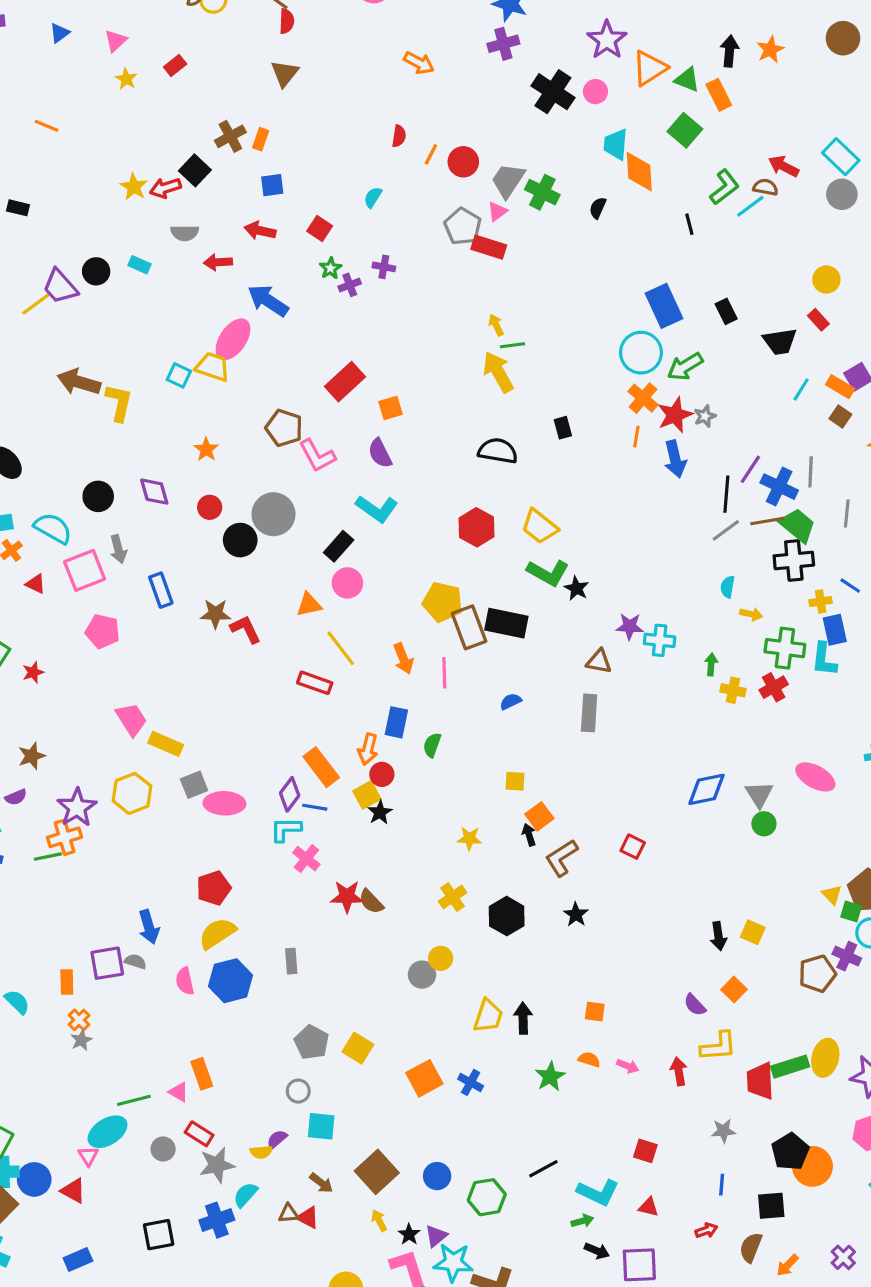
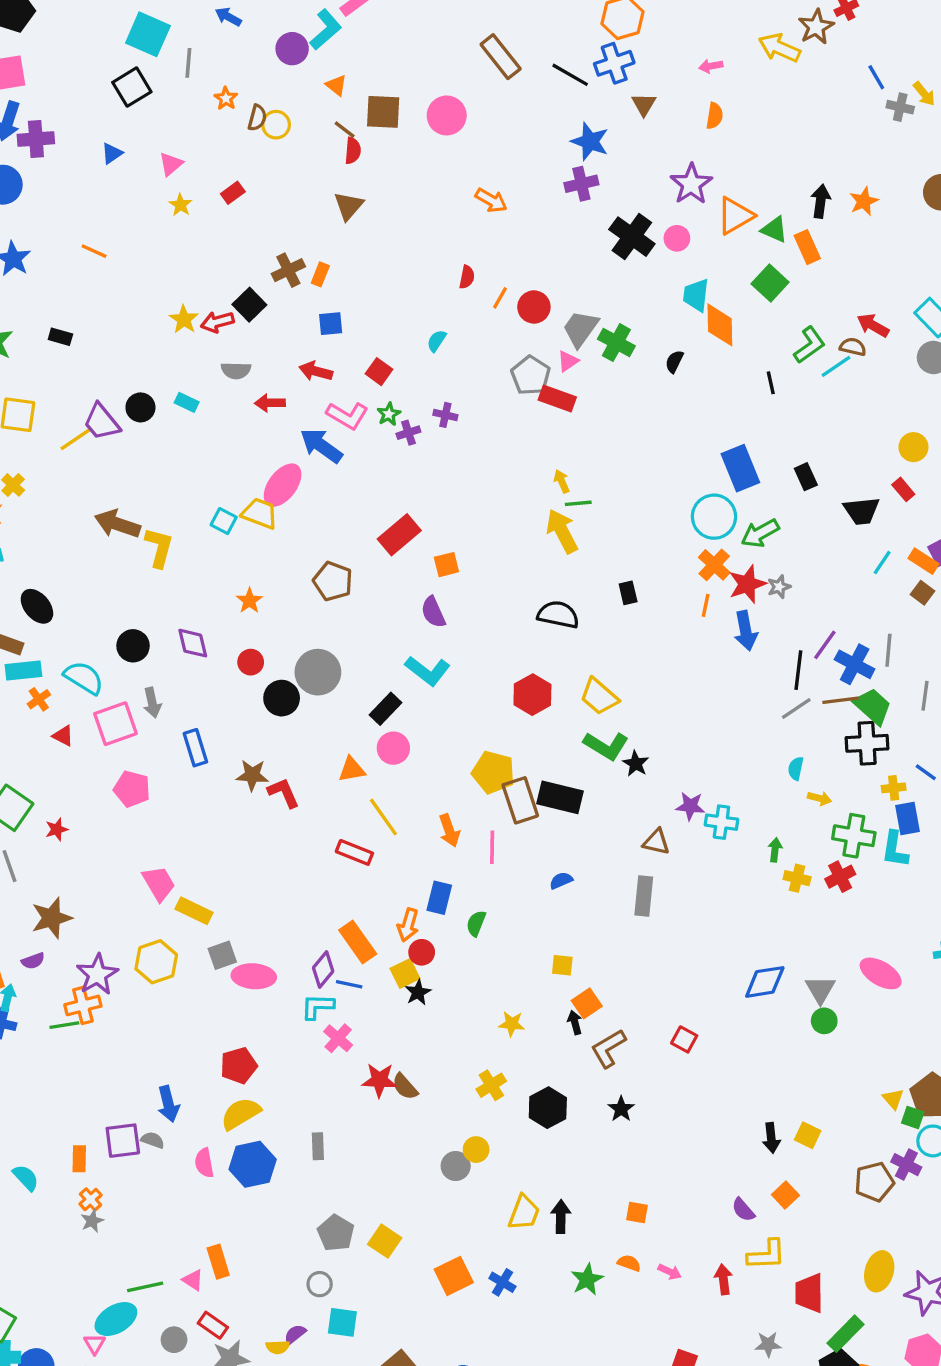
pink L-shape: (317, 456) -> (347, 416), moved, turned -33
brown star: (32, 756) -> (52, 918), size x1.4
green rectangle: (790, 1067) -> (846, 1334), moved, turned -30

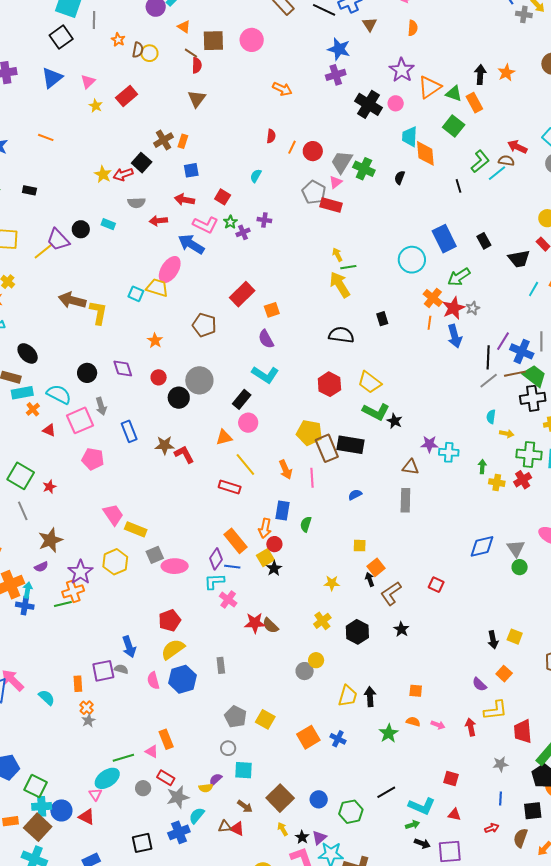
blue triangle: (112, 153) -> (52, 78), size x1.6
red rectangle: (233, 193) -> (127, 96), size x1.5
cyan circle: (714, 517) -> (412, 260), moved

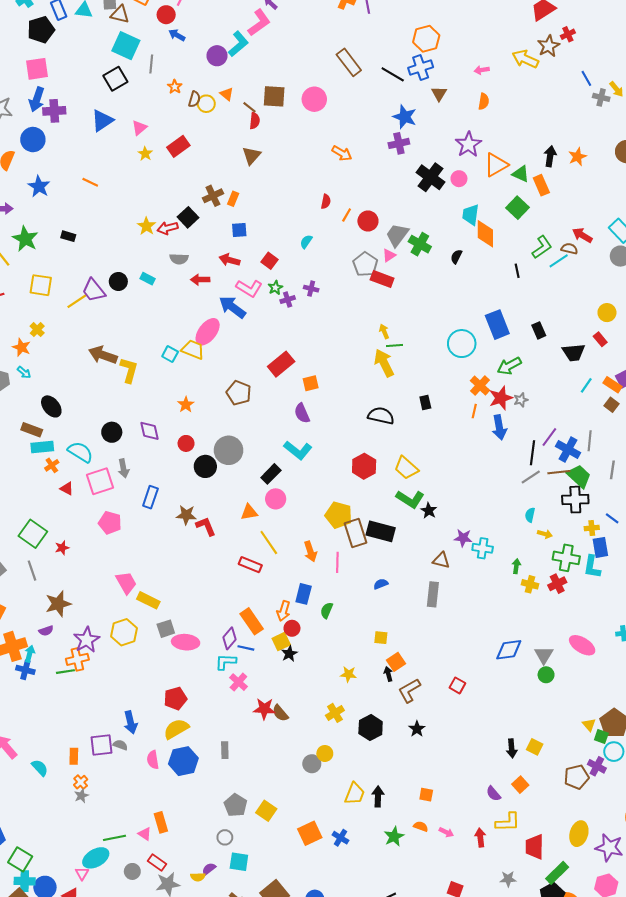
orange triangle: (184, 27) -> (227, 94), moved
blue rectangle: (129, 431) -> (150, 497), turned 35

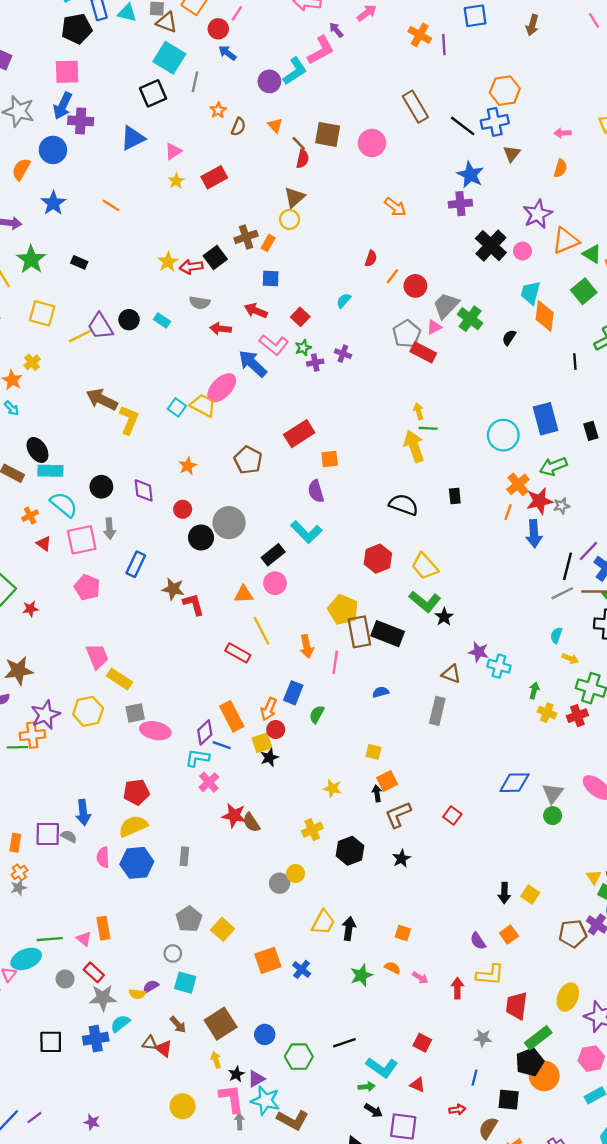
yellow circle: (206, 104) -> (290, 219), moved
cyan rectangle: (42, 447) -> (50, 471), moved

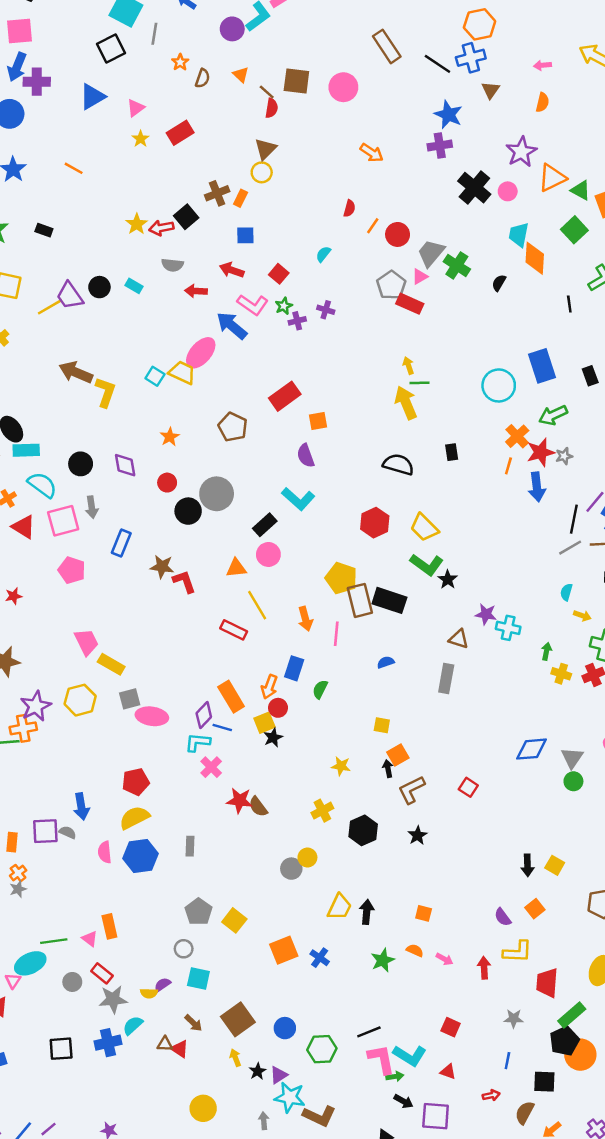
red triangle: (44, 543) -> (24, 527), size x1.5
pink L-shape: (231, 1099) -> (381, 1059), moved

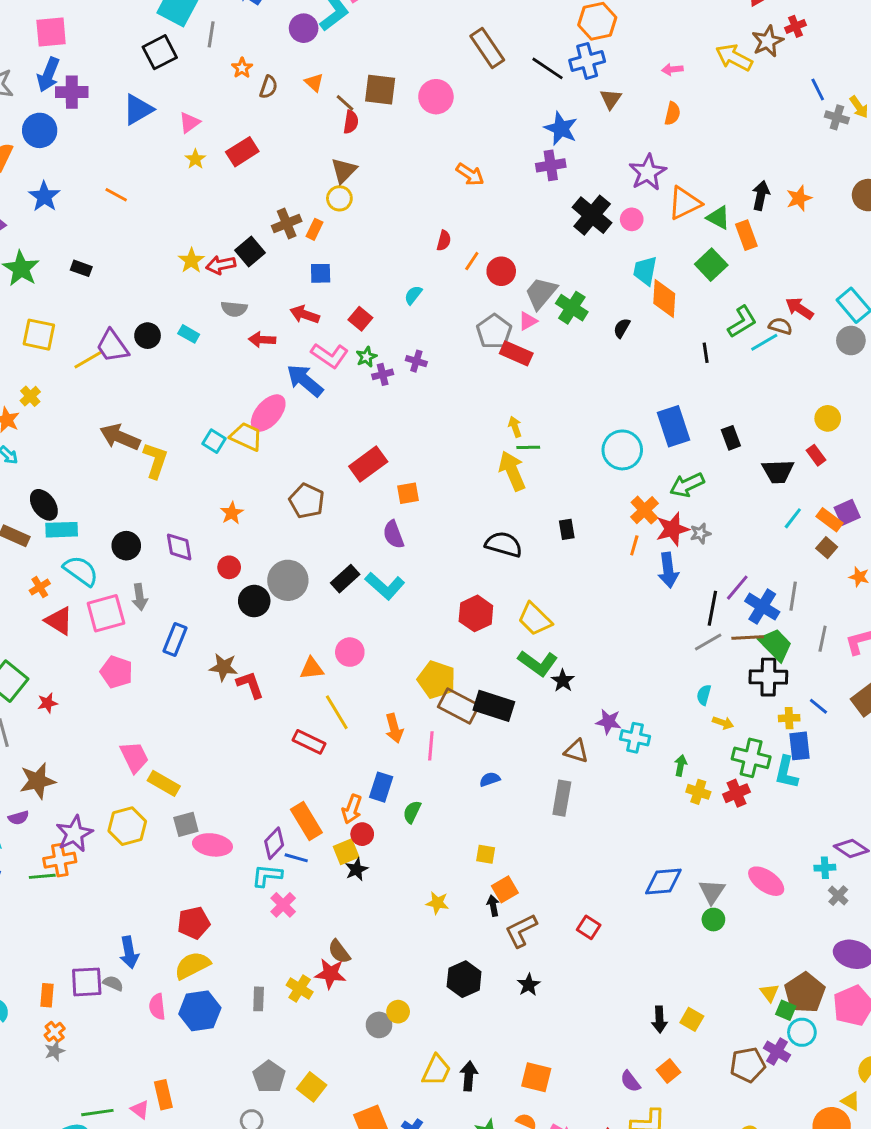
black rectangle: (265, 525) -> (345, 579), moved
brown rectangle: (360, 600) -> (459, 706), turned -48
red star: (240, 800) -> (330, 974), moved
yellow cross: (322, 811) -> (300, 989), moved, turned -30
orange square: (424, 913) -> (536, 1077), size x1.5

